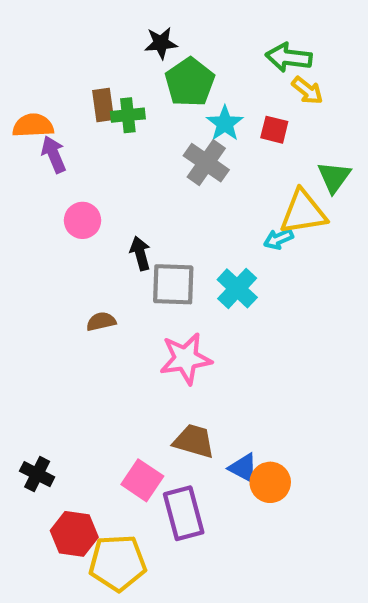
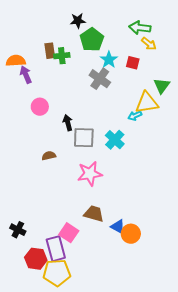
purple rectangle: (184, 513) -> (56, 249), moved

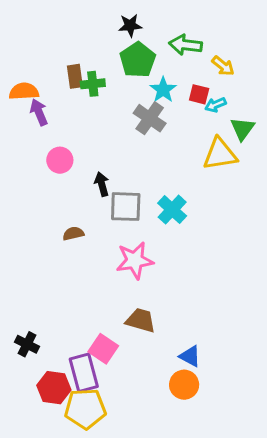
black star: (78, 21) -> (130, 25), moved
green arrow: (140, 28) -> (186, 45), moved
cyan arrow: (135, 116) -> (216, 105), moved
blue triangle: (118, 227) -> (190, 356), moved
orange circle: (131, 234) -> (184, 385), moved

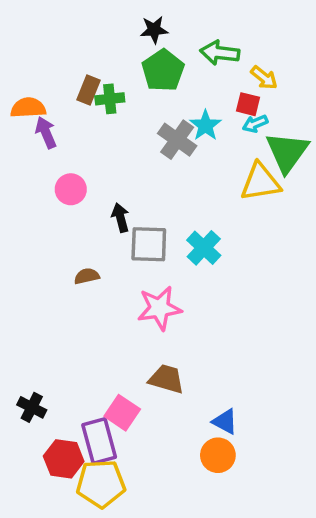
brown rectangle: (75, 76) -> (88, 90), turned 30
cyan star: (163, 90) -> (205, 125), moved
red square: (199, 94) -> (248, 104), moved
green triangle: (242, 129) -> (287, 152), size x1.5

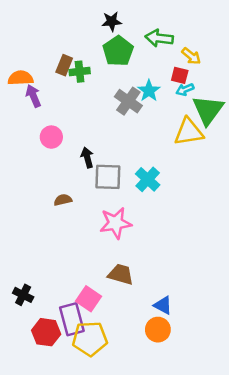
yellow pentagon: (101, 484) -> (90, 339), moved

